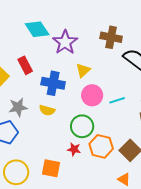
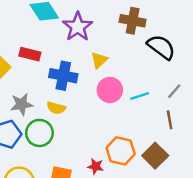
red rectangle: (25, 65) -> (30, 54), turned -48
green circle: (82, 126) -> (39, 133), moved
red star: (74, 149) -> (96, 166), moved

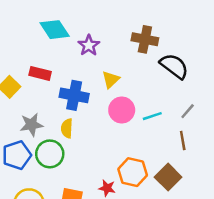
purple star: (78, 27) -> (89, 45), size x0.7
yellow semicircle: (56, 108) -> (67, 128), turned 78

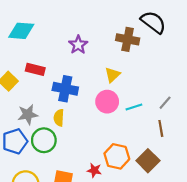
cyan diamond: (55, 30) -> (21, 31), moved, turned -52
black semicircle: (174, 66) -> (153, 22), moved
yellow triangle: (111, 80) -> (113, 75), moved

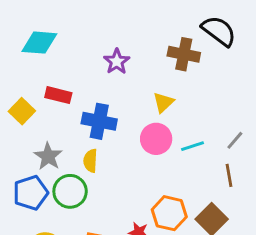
gray star: (28, 114) -> (48, 156), turned -30

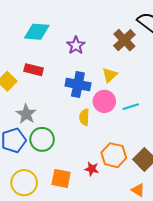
cyan diamond: (39, 43) -> (37, 32), moved
brown cross: (184, 54) -> (124, 40), turned 35
blue cross: (99, 121) -> (78, 84), moved
yellow semicircle: (90, 161) -> (84, 117), moved

